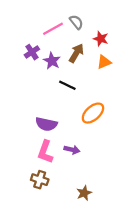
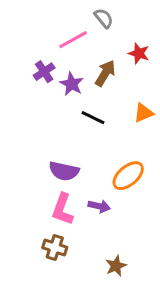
gray semicircle: (76, 22) -> (104, 18), moved
orange triangle: (104, 62) -> (143, 113), moved
orange ellipse: (93, 113) -> (128, 176), moved

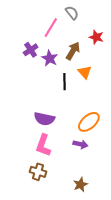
pink line: (73, 40) -> (51, 28), turned -30
orange triangle: (143, 113) -> (85, 72), moved, turned -48
black line: (93, 118) -> (65, 82), turned 63
purple arrow: (99, 206) -> (80, 144), moved

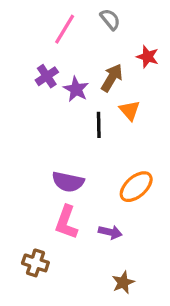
pink line: (51, 28) -> (65, 29), moved
purple arrow: (80, 144) -> (110, 232), moved
brown cross: (38, 172) -> (35, 263), moved

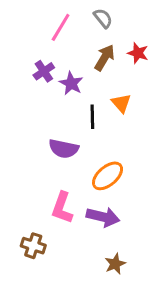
brown arrow: (112, 78) -> (105, 58), moved
purple semicircle: (68, 182) -> (64, 149), moved
orange ellipse: (136, 187) -> (108, 176), moved
purple arrow: (110, 232) -> (103, 217), size x1.5

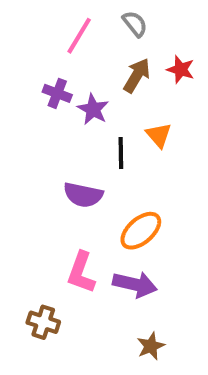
purple cross: (44, 71) -> (57, 93), turned -35

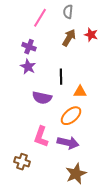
gray semicircle: (135, 24) -> (68, 12), turned -136
purple star: (93, 109) -> (28, 67), moved
orange triangle: (159, 135) -> (80, 92), moved, turned -48
brown star: (151, 346) -> (76, 174), size x1.5

